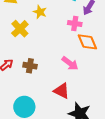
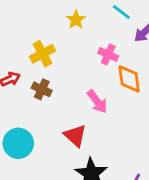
pink cross: (75, 23) -> (108, 54), moved
yellow cross: (20, 29) -> (42, 54), moved

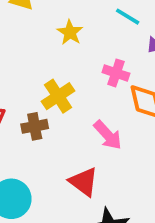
yellow cross: (42, 54) -> (58, 96), moved
brown cross: (42, 89) -> (35, 126), turned -30

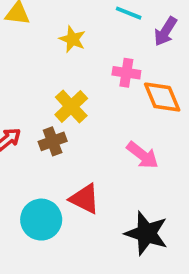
pink arrow: (108, 135) -> (142, 155), moved
red triangle: (84, 182) -> (85, 199), moved

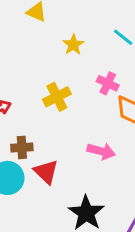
brown cross: (53, 141) -> (22, 147), moved
pink arrow: (142, 155) -> (101, 151), turned -40

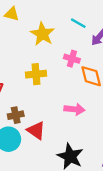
yellow star: (73, 45) -> (42, 34), size x1.5
yellow cross: (57, 97) -> (36, 74), turned 30

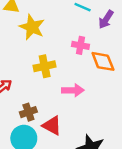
yellow star: (42, 34) -> (32, 27), moved
pink arrow: (74, 109) -> (73, 90), moved

